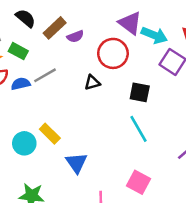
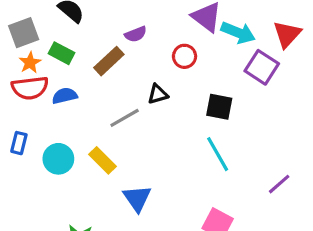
brown rectangle: (55, 28) -> (109, 61), moved
red circle: (113, 53) -> (185, 56), size x0.6
gray line: (45, 75) -> (125, 118), moved
cyan circle: (24, 143) -> (58, 159), moved

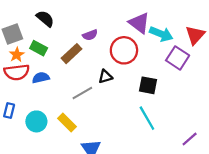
red circle: (185, 56) -> (124, 50), size x1.6

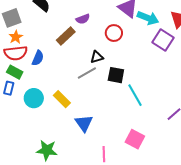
green rectangle: (39, 48) -> (15, 72), moved
red circle: (124, 50) -> (114, 33), size x0.7
blue semicircle: (41, 78) -> (38, 58), turned 126
black square: (148, 85) -> (116, 75), moved
gray line: (82, 93) -> (87, 73), moved

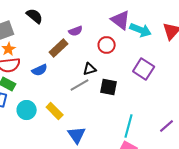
purple square: (163, 40) -> (144, 69), moved
blue semicircle: (38, 58) -> (40, 70), moved, turned 42
cyan line: (135, 95) -> (129, 126), moved, turned 45

